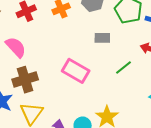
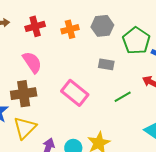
pink semicircle: (16, 47) -> (32, 62), moved

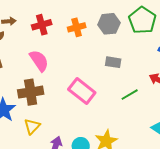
green pentagon: (136, 41) -> (142, 20), moved
yellow triangle: (25, 128) -> (32, 126), size x0.7

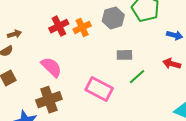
red cross: (42, 25) -> (59, 26), moved
green line: (130, 95) -> (137, 77), moved

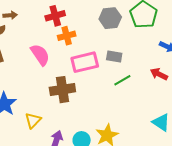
orange cross: (82, 27) -> (67, 36), moved
pink rectangle: (99, 89) -> (85, 62), moved, turned -52
brown cross: (49, 100) -> (62, 90), moved

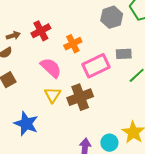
red cross: (55, 16) -> (41, 31), moved
yellow triangle: (33, 120) -> (53, 95), moved

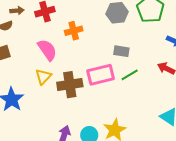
pink rectangle: (96, 66) -> (101, 75), moved

